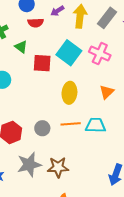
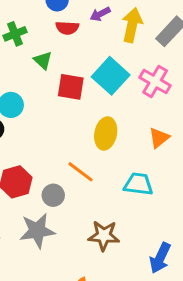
orange line: (71, 124) -> (80, 172), moved, turned 36
gray circle: (42, 128) -> (53, 195), moved
brown star: (58, 167) -> (104, 236), moved

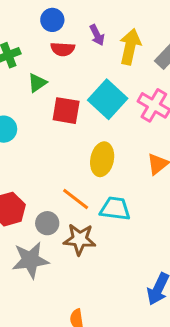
purple arrow: (100, 14) -> (97, 35), turned -90
green triangle: (43, 60) -> (37, 83), turned 42
cyan trapezoid: (138, 184) -> (115, 209), moved
brown star: (104, 236) -> (80, 239), moved

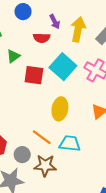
red semicircle: (63, 49) -> (42, 38), moved

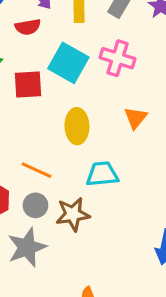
orange line: (42, 137) -> (37, 170), moved

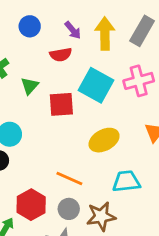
pink cross: (118, 58) -> (139, 81), turned -32
yellow ellipse: (77, 126) -> (104, 140), turned 64

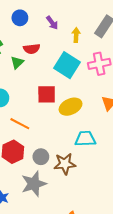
yellow arrow: (105, 33) -> (76, 35), moved, size x0.6
red semicircle: (61, 55) -> (32, 49), moved
red square: (61, 104) -> (47, 94), moved
orange line: (69, 178) -> (20, 124), moved

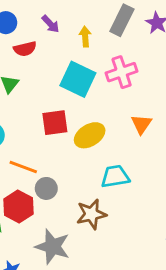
red semicircle: (32, 49) -> (25, 49), moved
gray circle: (41, 157) -> (46, 188), moved
gray star: (34, 184) -> (52, 247), turned -30

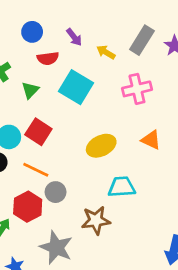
yellow arrow: (85, 37) -> (106, 52), turned -60
cyan square: (78, 79) -> (76, 87), moved
red square: (55, 123) -> (38, 132), moved, turned 35
orange triangle: (141, 124) -> (151, 140), turned -45

